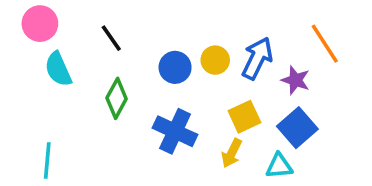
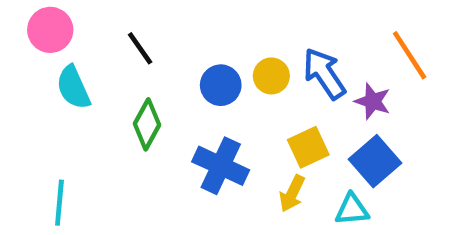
blue arrow: (257, 58) -> (324, 74), turned -60

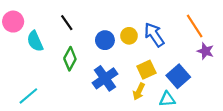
pink circle: (50, 30) -> (13, 22), moved
purple star: (373, 101) -> (206, 51), moved
blue cross: (221, 166) -> (105, 78), turned 30
cyan line: (59, 203) -> (28, 96), turned 45

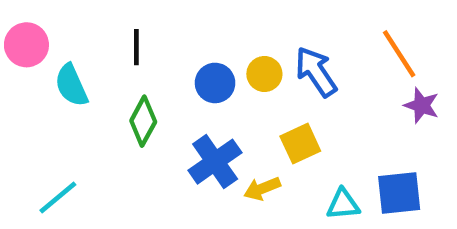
black line: (67, 23) -> (136, 47), turned 35
blue square: (178, 76) -> (399, 193), moved, turned 35
yellow arrow: (139, 92) -> (262, 188), moved, turned 42

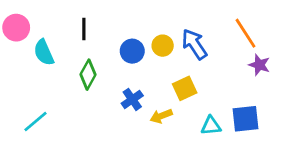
blue cross: (215, 162) -> (132, 99), size x0.7

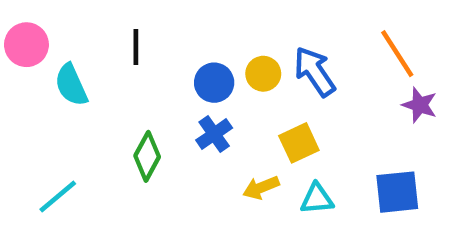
green diamond: (88, 75) -> (147, 156), moved
blue cross: (132, 99) -> (214, 134), moved
cyan triangle: (211, 126) -> (317, 199), moved

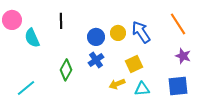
purple star: (420, 105) -> (183, 56), moved

